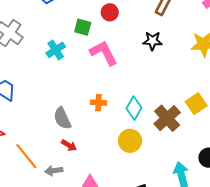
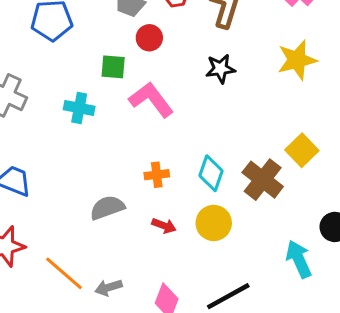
cyan cross: (56, 50) -> (79, 108), turned -36
gray semicircle: (62, 118) -> (107, 208), turned 105
red arrow: (69, 145) -> (164, 226), moved

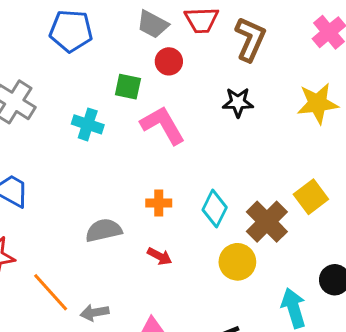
yellow circle: (214, 223) -> (237, 262), moved

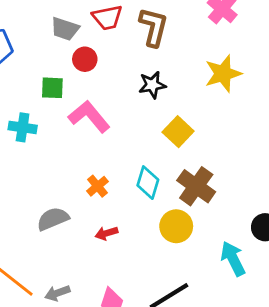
yellow square: (311, 197) -> (178, 132), moved
orange cross: (159, 203) -> (97, 186), turned -30
red arrow: (160, 256) -> (106, 233), turned 145

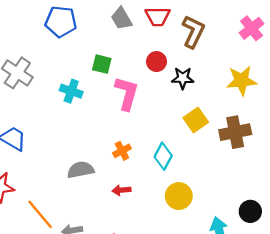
gray trapezoid: (65, 29) -> (121, 19), turned 30
red circle: (85, 59) -> (157, 62), moved
pink L-shape: (89, 117) -> (127, 93), turned 44
brown cross: (196, 186) -> (235, 132), moved, turned 32

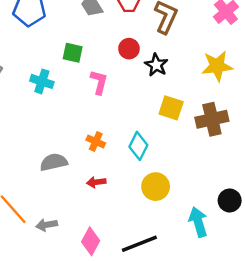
black star: (183, 78) -> (156, 65), turned 30
pink L-shape: (127, 93) -> (99, 82), size x0.7
yellow square: (196, 120) -> (171, 108), turned -35
orange cross: (122, 151) -> (96, 142), turned -36

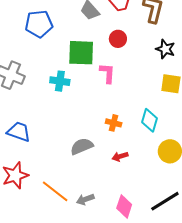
red circle: (129, 49) -> (118, 39), moved
green square: (73, 53) -> (81, 53), size x1.6
black star: (156, 65) -> (165, 49), moved

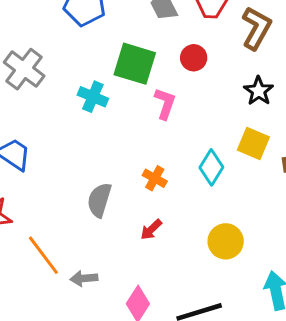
cyan diamond: (150, 120) -> (211, 167), moved
gray semicircle: (82, 146) -> (99, 200), turned -65
red arrow: (120, 156) -> (151, 230), turned -42

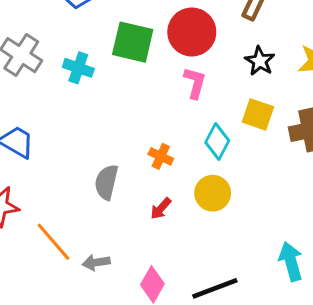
red circle: (194, 58) -> (192, 32), size x1.8
cyan cross: (93, 97) -> (78, 68), moved
pink L-shape: (165, 104) -> (195, 83), moved
yellow circle: (226, 241) -> (213, 193), moved

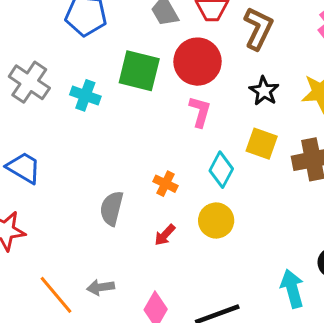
orange line: (54, 242) -> (56, 295), moved

